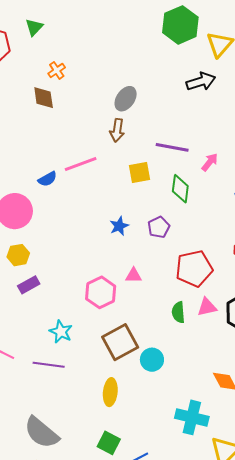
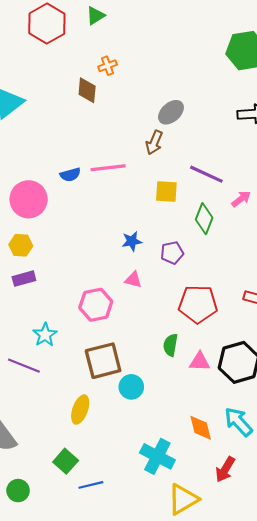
pink triangle: (133, 275) -> (133, 280), moved
pink triangle: (207, 307) -> (200, 362), moved

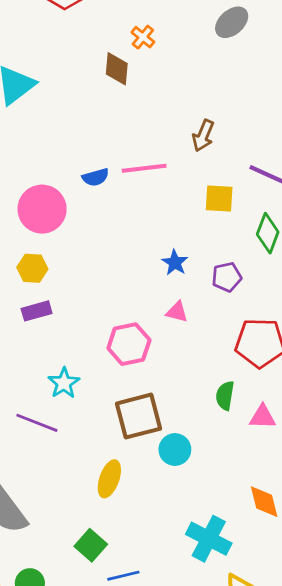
orange cross: (108, 66) -> (143, 37), turned -30
gray ellipse: (171, 112) -> (232, 22), moved
blue star: (132, 241) -> (175, 263), turned -30

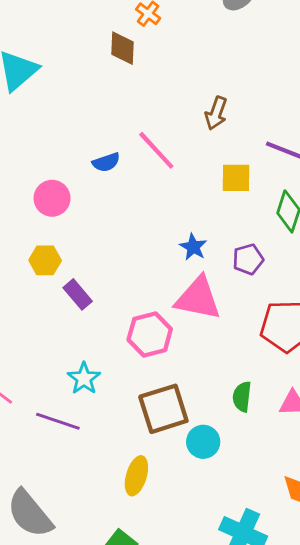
pink line: (144, 168) -> (156, 150), turned 57
pink circle: (42, 209) -> (52, 198), size x0.7
purple rectangle: (37, 311) -> (78, 294), moved, turned 68
pink triangle: (177, 312) -> (198, 298), size x2.0
green semicircle: (225, 396) -> (242, 397), moved

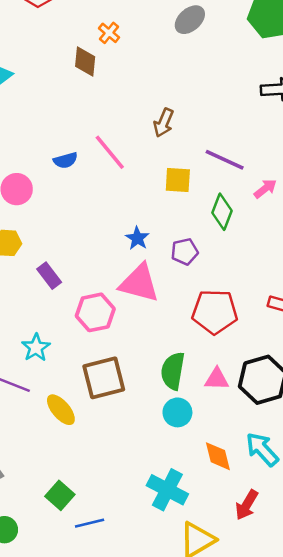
purple rectangle: (78, 294) -> (49, 276), moved
green semicircle: (242, 397) -> (173, 371), size x1.4
cyan circle: (203, 442) -> (177, 412), moved
yellow ellipse: (136, 476) -> (61, 410), moved, turned -60

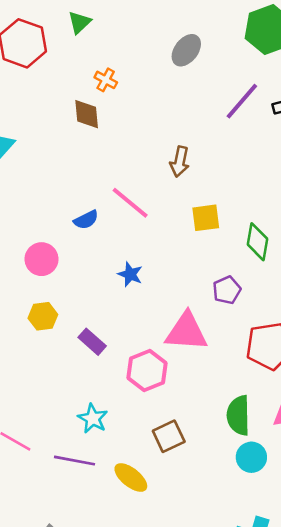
purple line: (225, 160) -> (242, 101), moved, turned -63
blue star: (137, 238) -> (130, 274), moved
brown square: (104, 378) -> (169, 436), size x0.7

